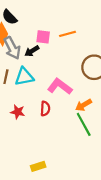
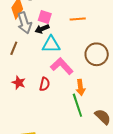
pink square: (43, 37) -> (45, 17), moved
cyan triangle: (24, 77) -> (51, 44), moved
orange arrow: (84, 105) -> (81, 87), turned -77

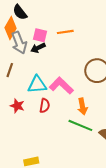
orange line: (78, 19) -> (65, 32), moved
cyan triangle: (51, 44) -> (37, 85), moved
green line: (77, 105) -> (80, 125), turned -45

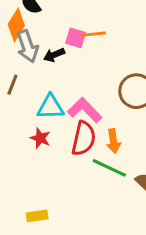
pink square: (40, 35) -> (76, 38), moved
red star: (17, 106) -> (40, 138), moved
red semicircle: (45, 106) -> (84, 138), moved, size x1.6

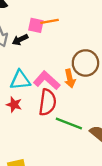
orange arrow: (113, 141) -> (70, 78), moved

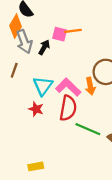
black arrow: (20, 40) -> (44, 47), turned 144
cyan triangle: (20, 80) -> (43, 86), turned -50

